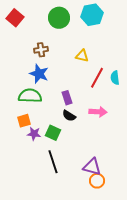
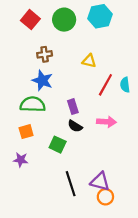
red square: (15, 18) -> (30, 20), moved
purple star: (34, 134) -> (21, 160), moved
black line: (53, 162) -> (71, 184), moved

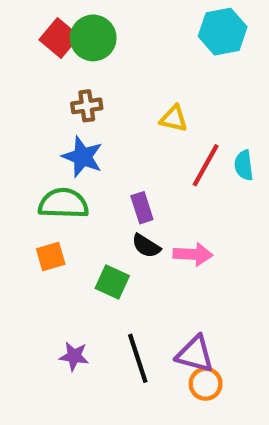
cyan hexagon: (100, 16) -> (223, 32), moved
green circle: (64, 20) -> (93, 38), moved
pink arrow: (107, 122) -> (193, 254), moved
purple star: (21, 160) -> (74, 356), moved

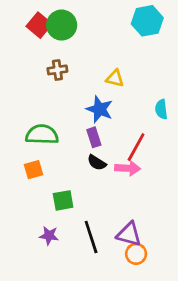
blue star: (83, 157) -> (100, 109), moved
red line: (206, 165) -> (136, 147), moved
green square: (112, 282) -> (63, 200), moved, turned -35

